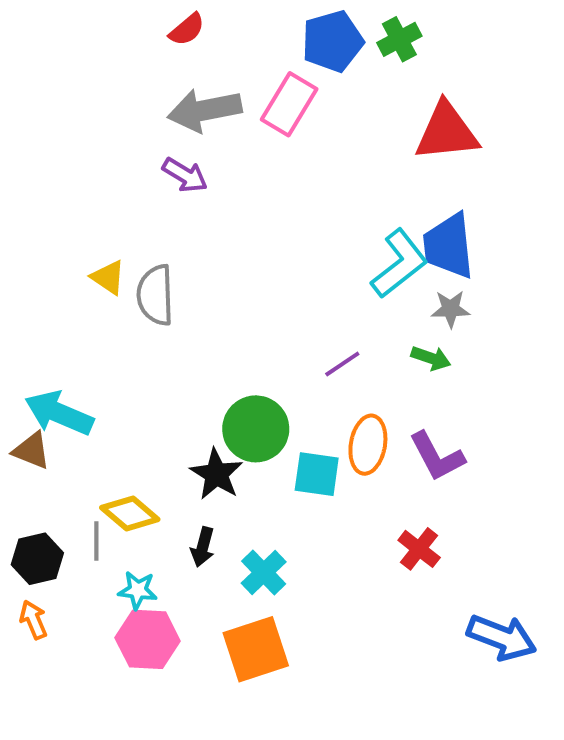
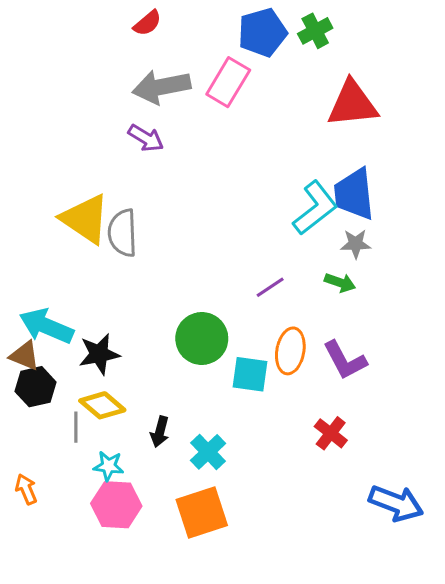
yellow triangle: (108, 277) -> (85, 219), size x1.8
black star: (216, 474) -> (99, 354), moved, turned 30
black hexagon: (37, 559) -> (36, 387), moved

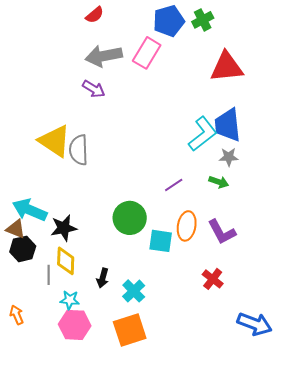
yellow diamond: (102, 405) -> (66, 261), turned 52

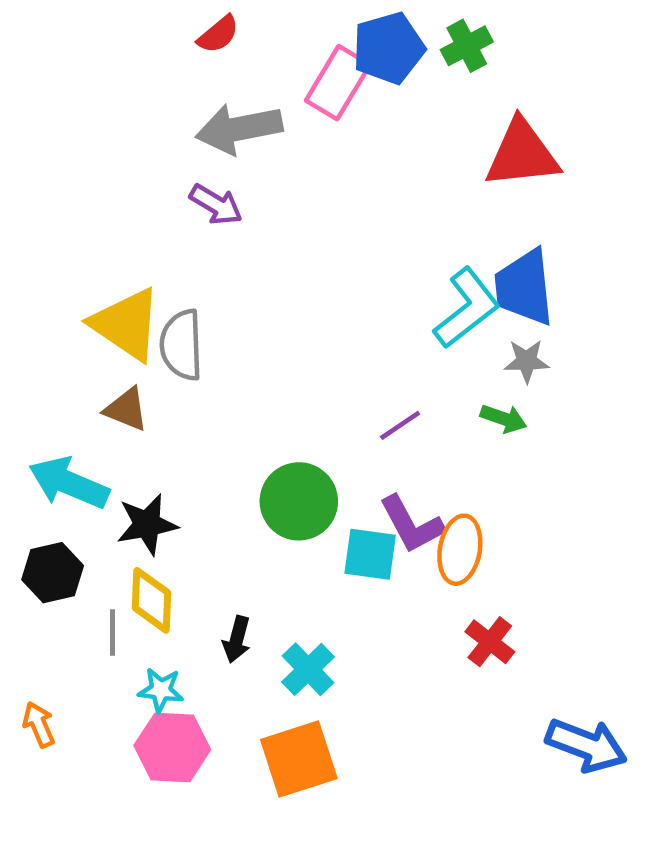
pink rectangle: (147, 53) -> (338, 83), moved
orange ellipse: (187, 226) -> (460, 550), moved
brown triangle: (16, 229) -> (126, 409), moved
purple L-shape: (222, 232) -> (412, 524), moved

